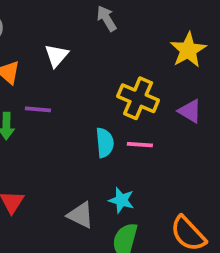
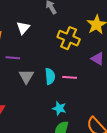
yellow cross: (138, 98) -> (69, 38), moved
gray triangle: (81, 215) -> (26, 76), moved, turned 35

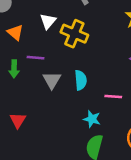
yellow cross: (69, 38) -> (74, 34), moved
pink line: (70, 77) -> (113, 96), moved

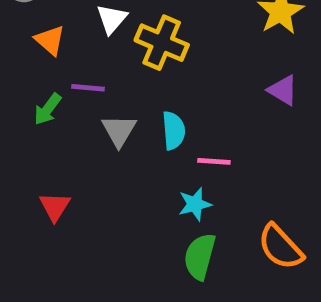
green arrow: (14, 69) -> (48, 109), turned 36
pink line: (113, 96) -> (214, 161), moved
cyan star: (92, 119) -> (195, 204), turned -30

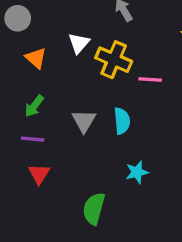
purple line: (88, 88) -> (33, 139), moved
pink line: (214, 161) -> (150, 80), moved
green semicircle: (200, 256) -> (94, 209), moved

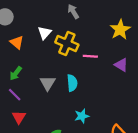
purple line: (33, 139) -> (15, 95), turned 40

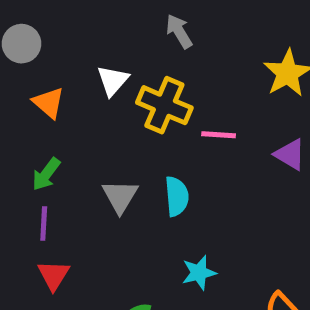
purple line: (15, 95) -> (44, 223), turned 48

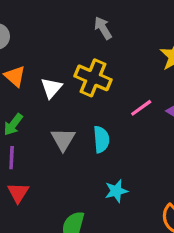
white triangle: (113, 81) -> (51, 88), moved
pink line: (219, 135) -> (141, 108), moved, turned -40

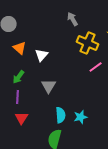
yellow cross: (93, 78) -> (88, 43), moved
cyan semicircle: (101, 139) -> (61, 115), moved

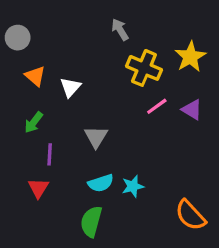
gray triangle: (49, 86) -> (96, 137), moved
purple line: (18, 97) -> (50, 154), moved
cyan semicircle: (61, 115) -> (101, 183), turned 77

